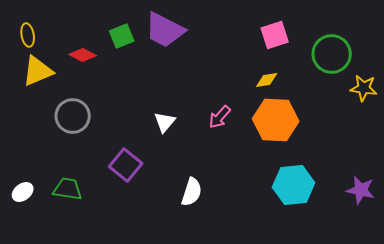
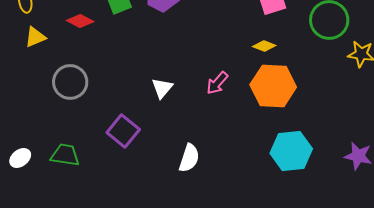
yellow triangle: (38, 71) -> (35, 37), size x0.7
yellow diamond: (267, 80) -> (264, 46), turned 30

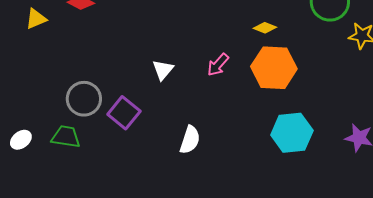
gray circle: (70, 82) -> (84, 99), moved

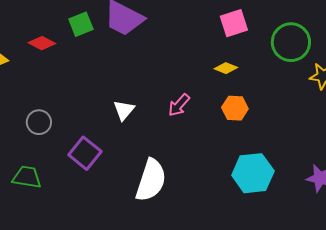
orange hexagon: (274, 68) -> (235, 108), size x0.6
gray circle: (84, 99) -> (39, 122), moved, size x0.7
white semicircle: (190, 140) -> (151, 180), size x1.5

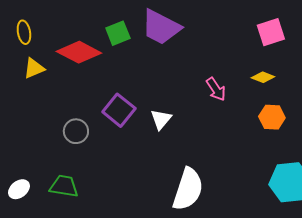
red diamond: (42, 43) -> (79, 52), size x1.6
pink arrow: (179, 105) -> (216, 89), moved, turned -75
purple square: (85, 153) -> (119, 110), moved

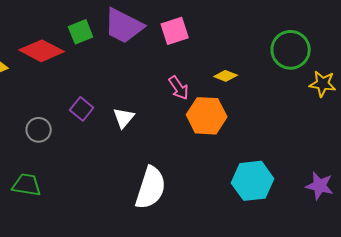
pink square: (271, 32) -> (175, 31), moved
purple square: (119, 110) -> (82, 109), size x0.7
orange hexagon: (272, 117) -> (207, 116), moved, size x1.5

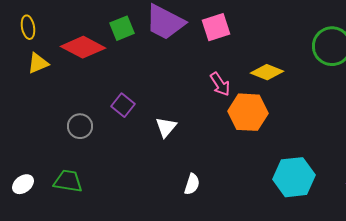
yellow diamond: (226, 76) -> (267, 72), size x1.4
white triangle: (124, 118) -> (166, 127), moved
white semicircle: (151, 188) -> (192, 184), size x0.5

